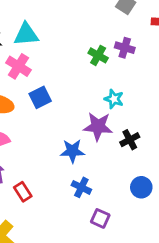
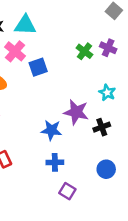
blue square: (40, 97) -> (38, 67), moved
cyan star: (114, 99) -> (107, 93), moved
blue cross: (81, 187) -> (55, 162), turned -35

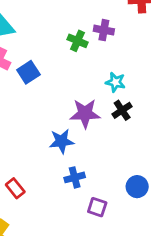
black cross: (102, 127) -> (122, 110), moved
blue circle: (106, 169) -> (137, 187), moved

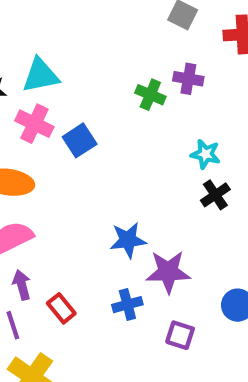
purple star: (85, 113) -> (168, 272), moved
blue cross: (75, 177) -> (127, 305), moved

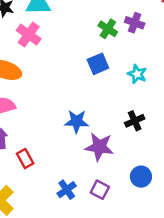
blue square: (80, 140) -> (98, 64), moved
black cross: (215, 195) -> (135, 121), moved
blue cross: (127, 305) -> (67, 190), moved, turned -30

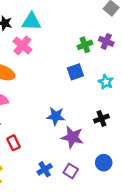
green cross: (108, 29) -> (85, 45), turned 32

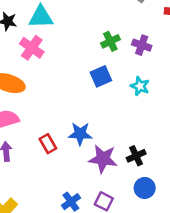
purple cross: (106, 41) -> (142, 45), moved
black cross: (101, 118) -> (136, 156), moved
red rectangle: (13, 143) -> (48, 144), moved

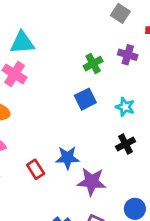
purple cross: (142, 45) -> (128, 55), moved
black cross: (136, 156) -> (125, 144), moved

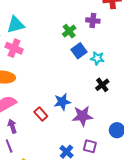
blue square: (85, 99) -> (79, 51), moved

